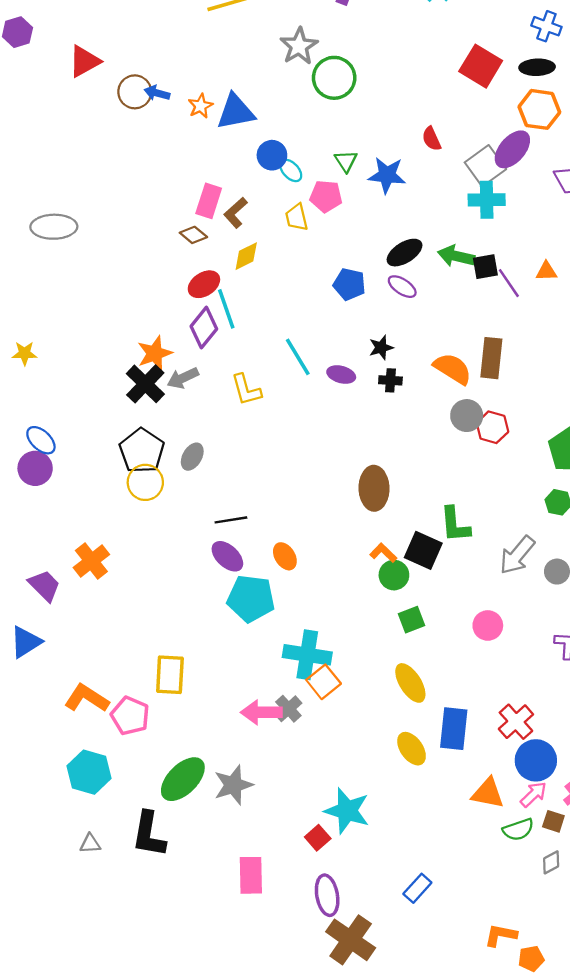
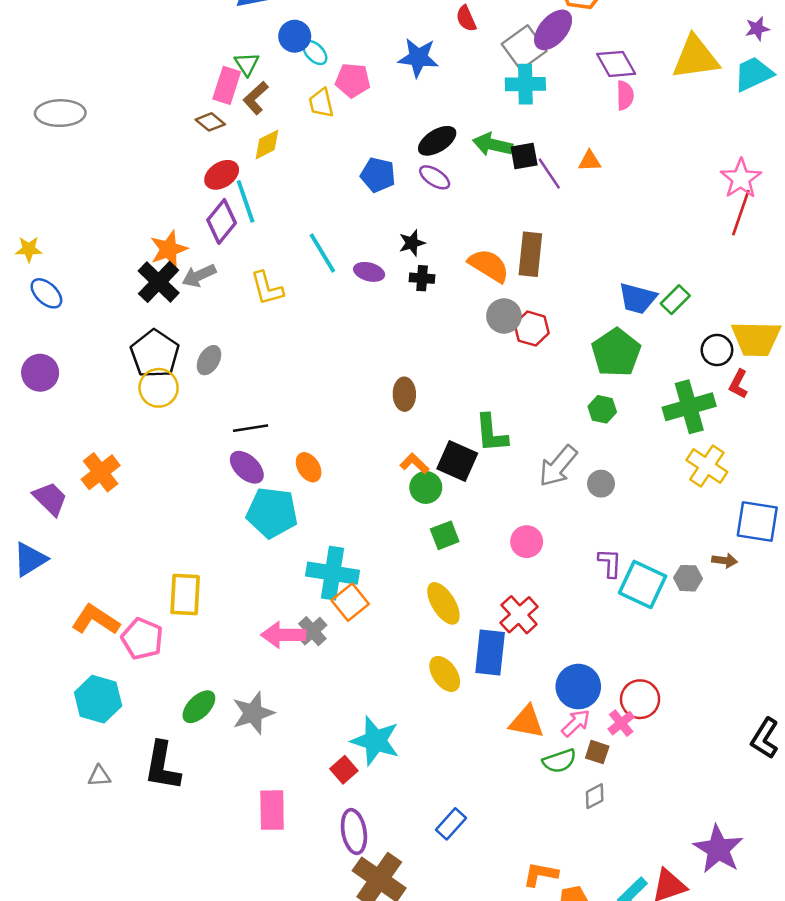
green triangle: (346, 161) -> (247, 64), moved
blue ellipse: (41, 440) -> (46, 293), moved
brown ellipse: (374, 488) -> (404, 394), size x0.7
red cross: (516, 722) -> (519, 615), moved
green ellipse: (183, 779) -> (199, 707), size x0.7

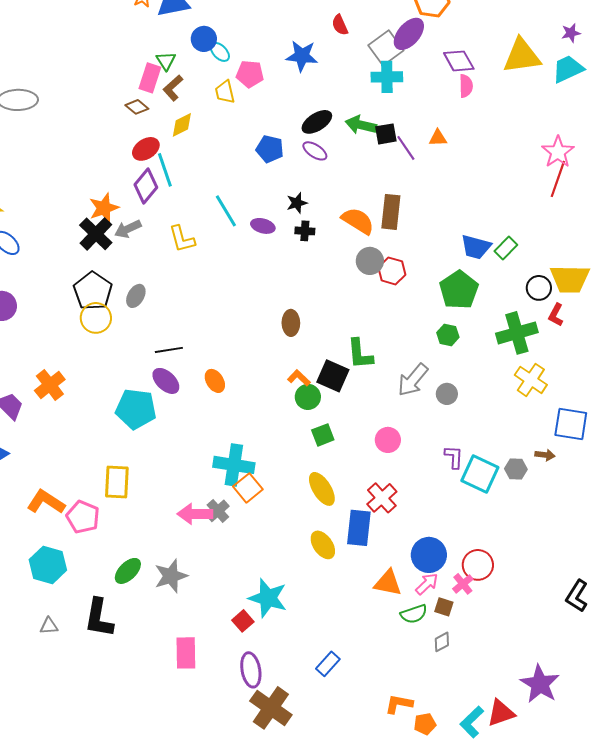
cyan pentagon: (272, 513) -> (136, 409), moved

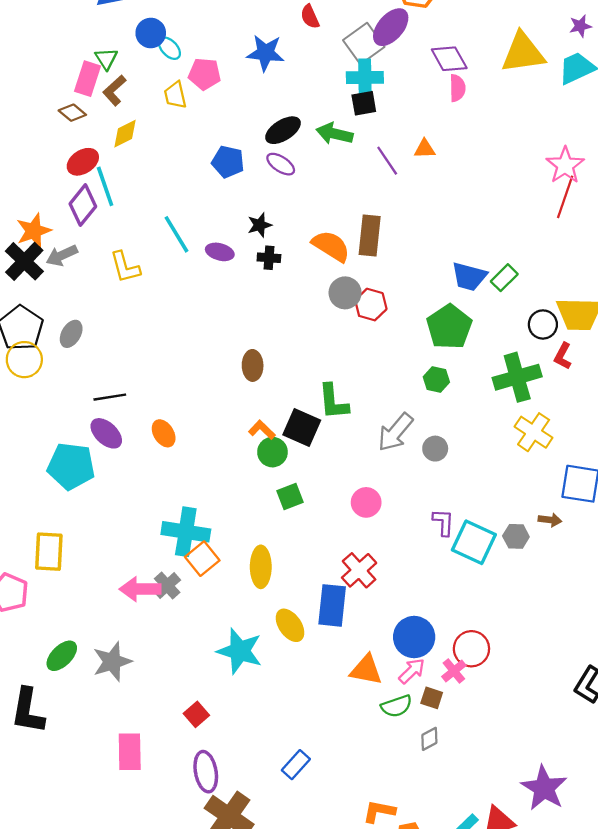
black square: (386, 134) -> (364, 103), moved
yellow ellipse: (322, 489) -> (261, 567), moved, turned 32
cyan star: (268, 598) -> (240, 651), moved

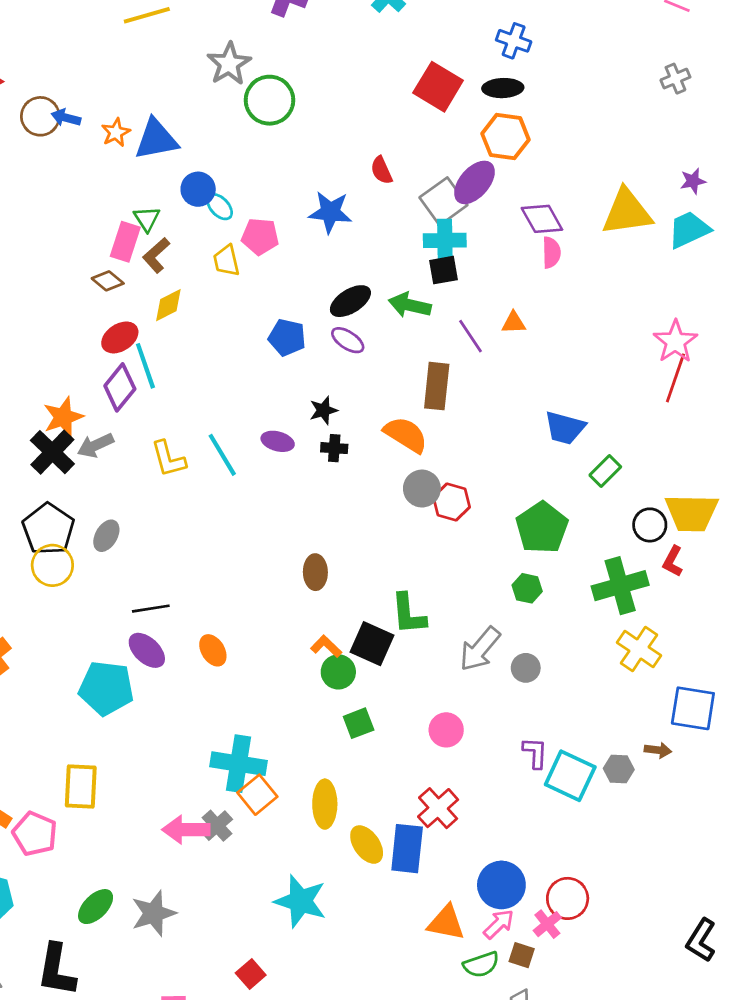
cyan line: (176, 234) -> (222, 455), moved
brown rectangle: (370, 236) -> (437, 386), moved
blue trapezoid: (469, 276) -> (565, 428), moved
yellow ellipse: (290, 625) -> (367, 845), moved

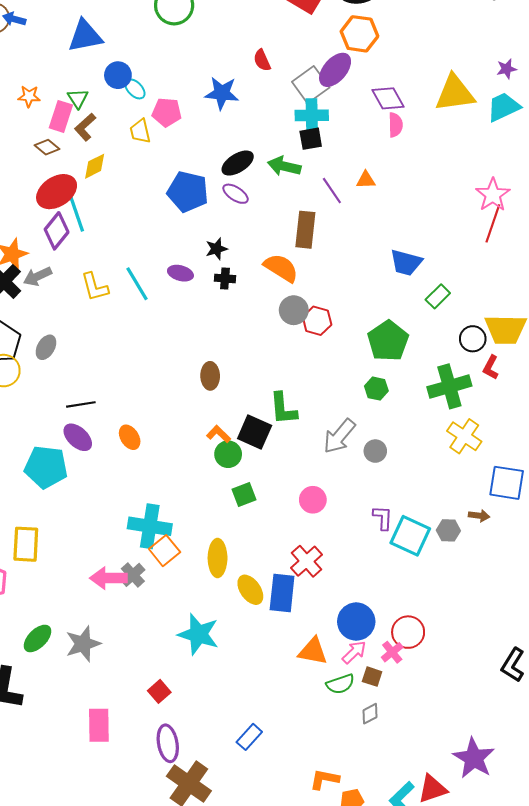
orange star: (116, 133) -> (29, 96), moved, turned 30
red ellipse: (120, 337) -> (57, 192), size x1.4
blue pentagon: (287, 337) -> (188, 192), size x1.4

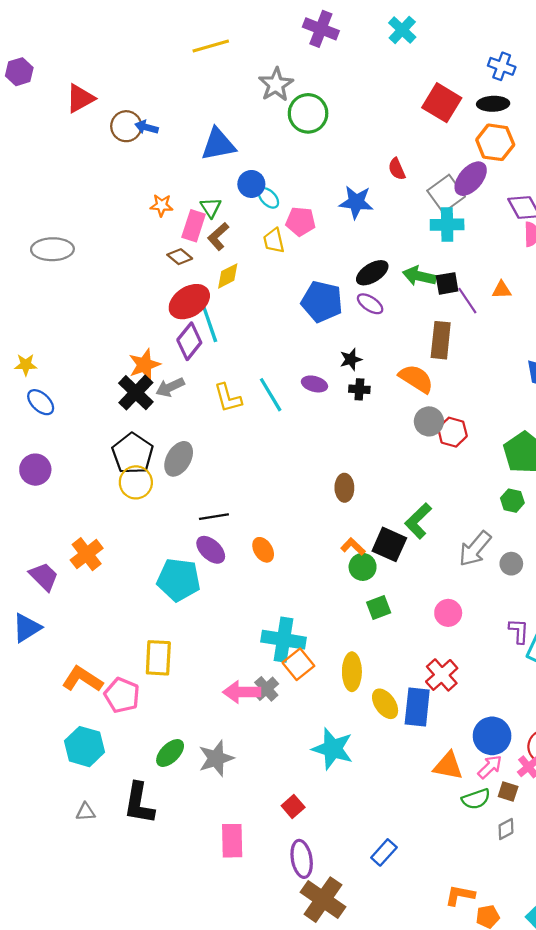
black square: (311, 139) -> (447, 283), moved
gray ellipse: (46, 347) -> (179, 459), size x1.4
green L-shape: (283, 409) -> (418, 521), turned 51

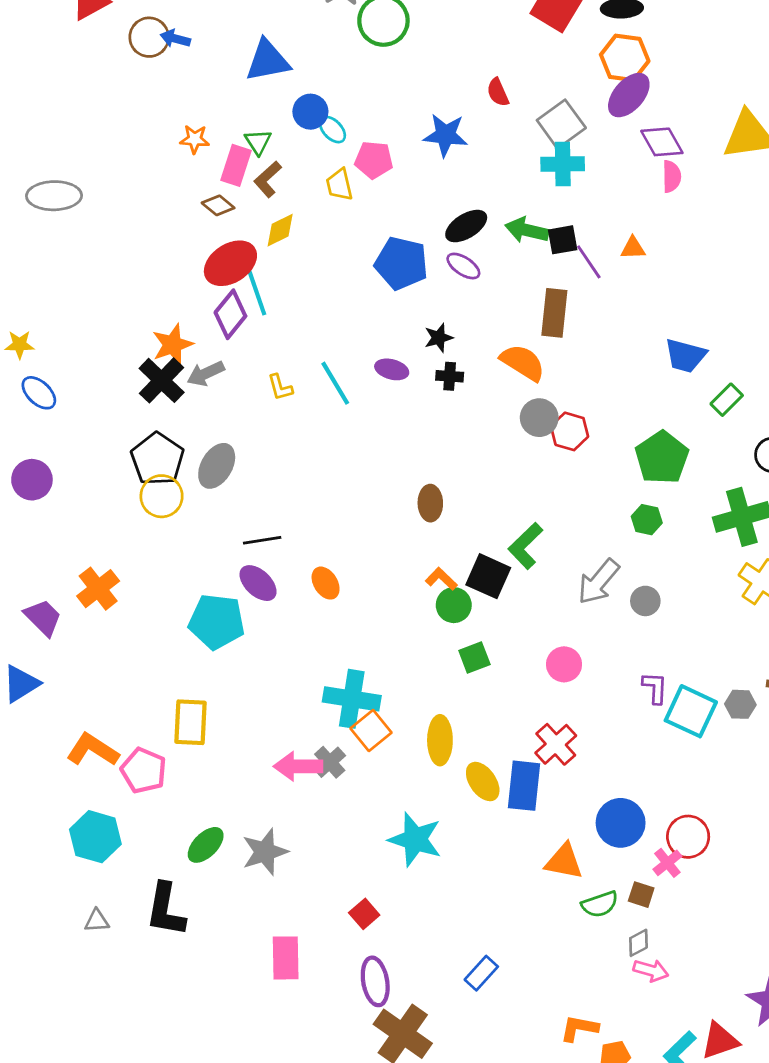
purple ellipse: (471, 179) -> (629, 95), moved
yellow L-shape: (228, 398) -> (280, 387), size x0.7
pink arrow: (490, 767) -> (651, 970), moved, turned 60

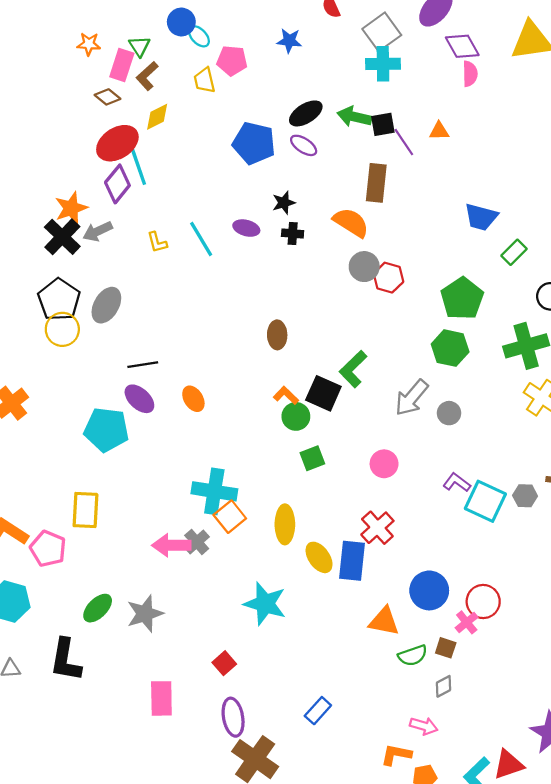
blue star: (445, 135) -> (289, 41), size x0.7
green hexagon: (647, 520) -> (450, 348), size x1.5
purple L-shape: (655, 688) -> (457, 483), turned -56
pink arrow: (651, 970) -> (424, 726), moved

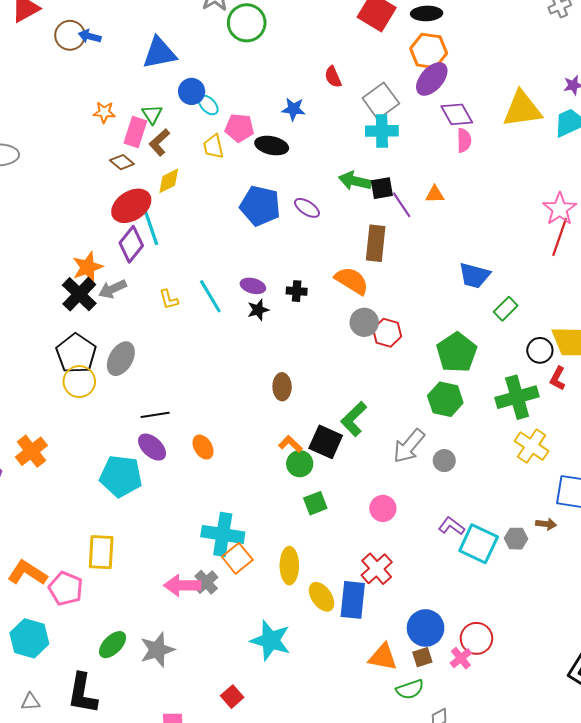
black ellipse: (306, 113) -> (272, 146), moved, turned 44
black star: (284, 203) -> (258, 310), moved
brown square: (446, 648) -> (422, 657), moved, turned -36

